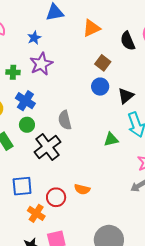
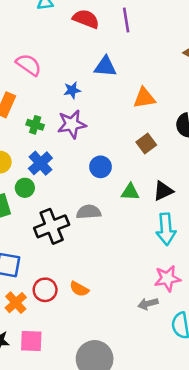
blue circle: (100, 87) -> (101, 167), moved
gray semicircle: (65, 120) -> (89, 212), moved, turned 84
green circle: (27, 125) -> (25, 188), moved
green triangle: (111, 139) -> (130, 192), moved

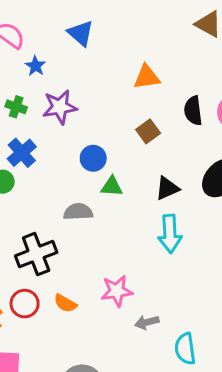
blue triangle: (105, 67) -> (81, 33), moved, turned 35
blue star: (72, 90) -> (35, 66), moved, turned -30
green triangle: (130, 192) -> (112, 186), moved
black cross: (52, 226) -> (36, 254), moved
pink star: (167, 278) -> (117, 291), moved

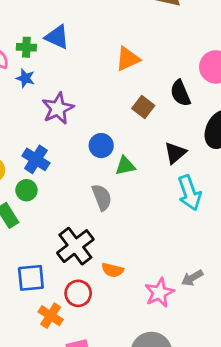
green cross: (16, 107) -> (26, 47), moved
black semicircle: (193, 111) -> (180, 93), moved
gray semicircle: (78, 212) -> (102, 197), turned 88
pink star: (117, 291) -> (159, 293), moved
orange semicircle: (65, 303) -> (113, 270), moved

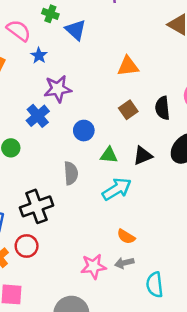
green cross: (26, 47) -> (50, 14), moved
blue cross: (36, 159) -> (38, 116), moved
green triangle: (125, 166) -> (109, 155), moved
cyan arrow: (189, 193) -> (117, 189), moved, turned -120
orange semicircle: (113, 270) -> (126, 237), moved

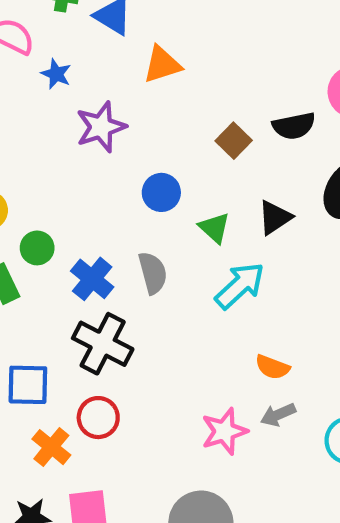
orange triangle: (128, 66) -> (162, 64), moved
black semicircle: (162, 108) -> (294, 126), turned -85
blue cross: (38, 116) -> (92, 279), moved
green triangle: (109, 155) -> (214, 228), turned 48
black cross: (37, 206) -> (103, 344), turned -32

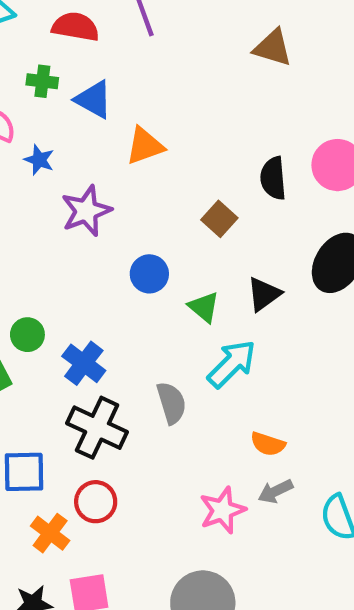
black semicircle: (294, 126) -> (273, 178), moved, turned 99
gray semicircle: (153, 273) -> (171, 403), moved

